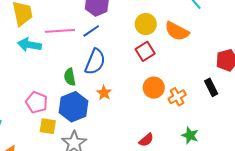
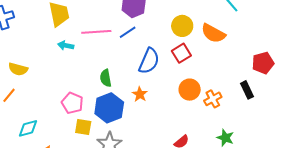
cyan arrow: (29, 45) -> (66, 45), size x0.7
blue semicircle: (95, 62) -> (149, 61), moved

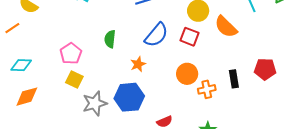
red square: (181, 53) -> (190, 37), turned 36
black rectangle: (247, 90) -> (234, 79), moved
blue hexagon: (109, 108) -> (129, 97), moved

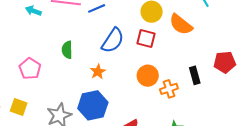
yellow square: (74, 80) -> (19, 107), moved

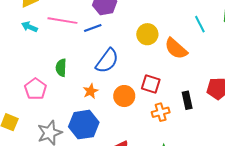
red square: (146, 38) -> (151, 84), moved
pink pentagon: (30, 69) -> (35, 89), moved
orange circle: (148, 76) -> (124, 96), moved

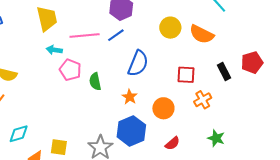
pink pentagon: (35, 89) -> (70, 70), moved
orange circle: (124, 96) -> (163, 108), moved
black rectangle: (187, 100) -> (224, 71), moved

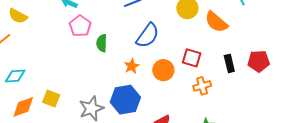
orange circle: (163, 108) -> (163, 70), moved

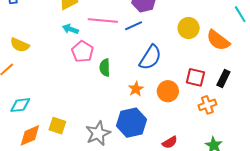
black rectangle: (229, 63) -> (223, 79), moved, turned 42

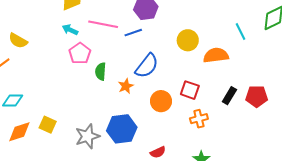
orange semicircle: (218, 40) -> (216, 55), turned 130
black rectangle: (223, 79) -> (229, 96), moved
orange star: (136, 89) -> (126, 86), moved

